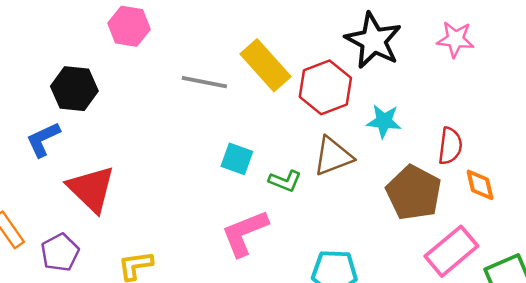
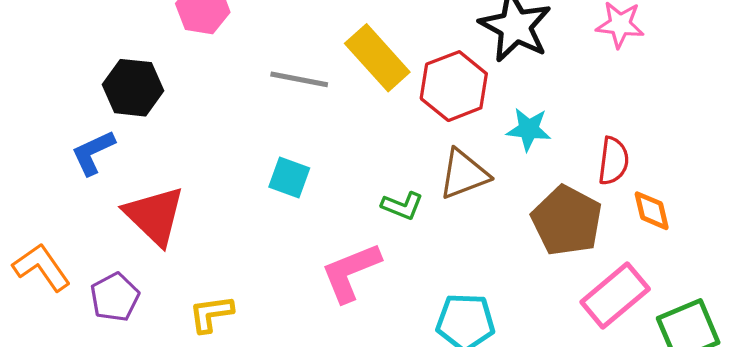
cyan square: (237, 159) -> (289, 177), moved

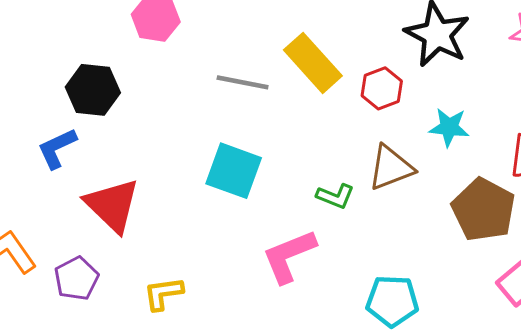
red hexagon: (454, 86) -> (382, 88), size x0.7
cyan square: (289, 177) -> (234, 171), size x1.5

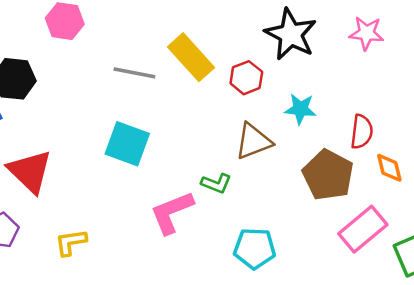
green L-shape: (335, 196) -> (216, 183), moved

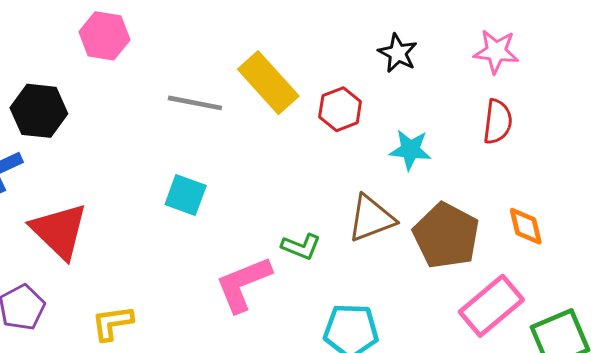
black star: (291, 34) -> (398, 53), size x0.6
red semicircle: (362, 132) -> (498, 122), moved
brown triangle: (254, 141) -> (371, 218), moved
cyan square: (127, 144) -> (186, 195), size x0.7

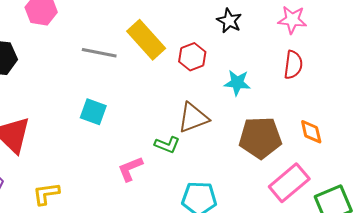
brown triangle: (371, 218) -> (193, 118), moved
brown pentagon: (446, 236) -> (260, 138), turned -30
pink L-shape: (243, 284) -> (130, 169), size x0.7

